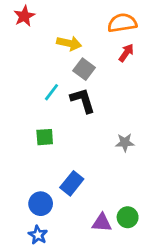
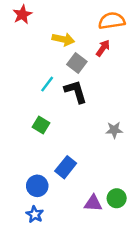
red arrow: (126, 53) -> (103, 48), moved
green square: (45, 137) -> (41, 125), turned 35

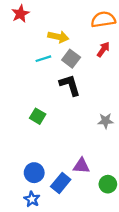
red arrow: (103, 48) -> (103, 49), moved
cyan line: (47, 84) -> (43, 59), moved, turned 35
blue rectangle: (66, 167) -> (61, 183), moved
purple triangle: (93, 203) -> (81, 166), moved

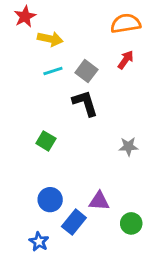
yellow arrow: (58, 37) -> (50, 39), moved
blue circle: (34, 173) -> (50, 200), moved

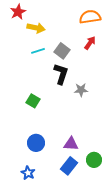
black L-shape: (85, 103) -> (61, 74), turned 35
gray star: (128, 147) -> (81, 90), moved
blue rectangle: (74, 222) -> (69, 166), moved

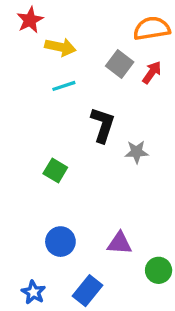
gray square: (62, 51) -> (120, 64), moved
blue rectangle: (69, 166) -> (88, 291), moved
blue star: (28, 173) -> (33, 292), moved

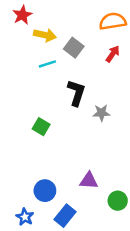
gray square: (120, 64) -> (74, 48), moved
blue circle: (60, 242) -> (45, 191), moved

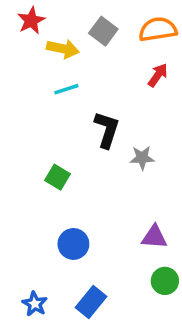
gray square: (74, 48) -> (103, 31), moved
purple triangle: (89, 181) -> (154, 237), moved
blue circle: (45, 191) -> (73, 244), moved

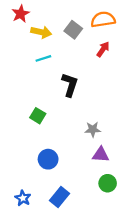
gray square: (103, 31) -> (73, 30), moved
gray star: (142, 158) -> (93, 129), moved

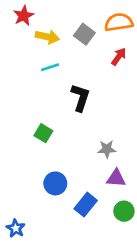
blue rectangle: (60, 197) -> (86, 205), moved
blue star: (23, 198) -> (16, 228), moved

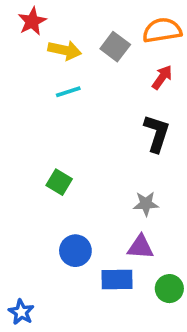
black L-shape: (80, 98) -> (157, 133), moved
purple triangle: (116, 178) -> (140, 247), moved
blue rectangle: (86, 205) -> (117, 280), turned 50

